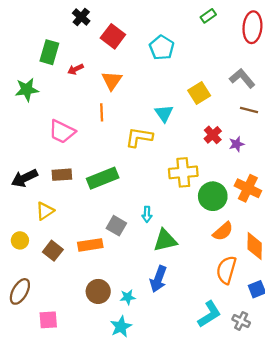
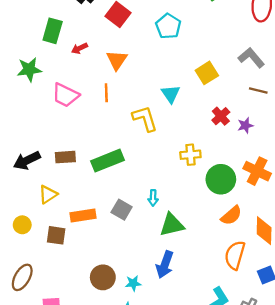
pink trapezoid: (62, 132) -> (65, 95), moved
yellow L-shape: (139, 137) -> (145, 118), turned 64
yellow cross: (183, 172) -> (190, 155), size x0.7
orange rectangle: (90, 245) -> (83, 215), moved
brown square: (53, 251) -> (56, 235), turned -30

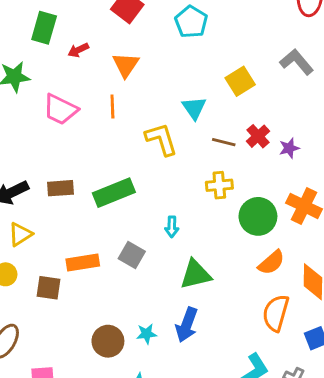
brown line: (258, 90) -> (224, 142), moved
yellow triangle: (48, 194) -> (20, 234), moved
cyan arrow: (153, 198) -> (172, 227), moved
cyan star: (133, 283) -> (147, 334), moved

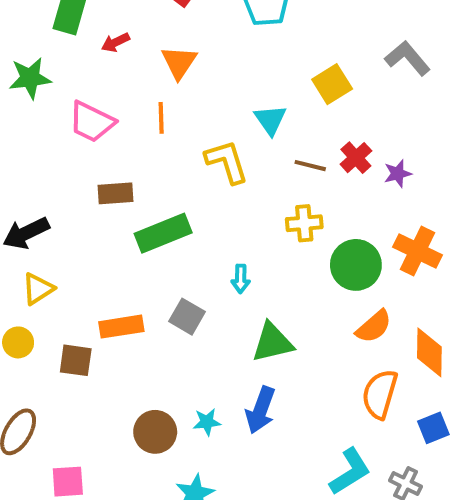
brown rectangle: (60, 188) -> (115, 193), moved

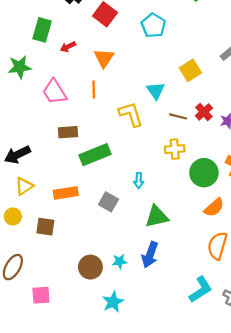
pink trapezoid: (92, 122) -> (54, 92), turned 32
orange rectangle: (121, 327) -> (66, 193), moved

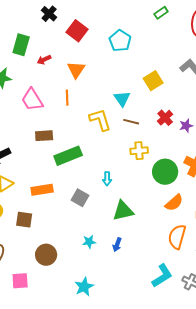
brown line: (178, 116) -> (131, 122), moved
blue arrow: (150, 255) -> (117, 245), size x0.6
cyan star: (120, 261) -> (89, 242), moved
brown circle: (90, 267) -> (46, 255), moved

